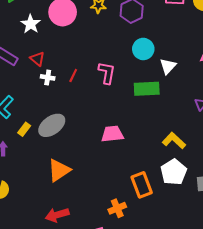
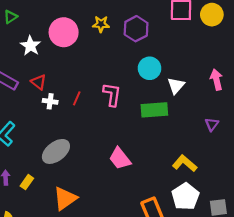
yellow rectangle: (24, 129) -> (27, 182), moved
pink trapezoid: (112, 134) -> (120, 159), turned -120

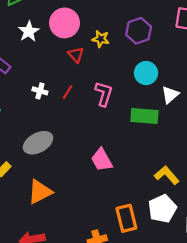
yellow star: (101, 24) -> (101, 39), moved
red triangle: (39, 82) -> (76, 55), moved

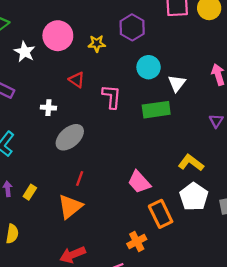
red triangle: (76, 55) -> (77, 80), moved
red line: (67, 92) -> (80, 179), moved
gray ellipse: (38, 143) -> (70, 137), moved
pink trapezoid: (102, 160) -> (139, 182), moved

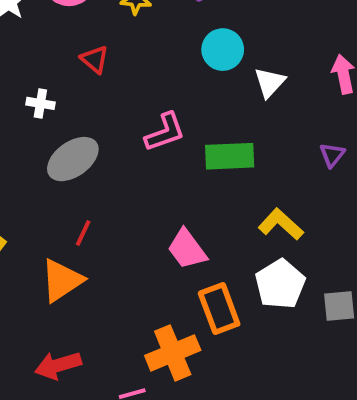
pink L-shape: (112, 97) -> (165, 132), moved, turned 60
green rectangle: (156, 110) -> (230, 156), moved
orange cross: (137, 241) -> (173, 353), size x1.5

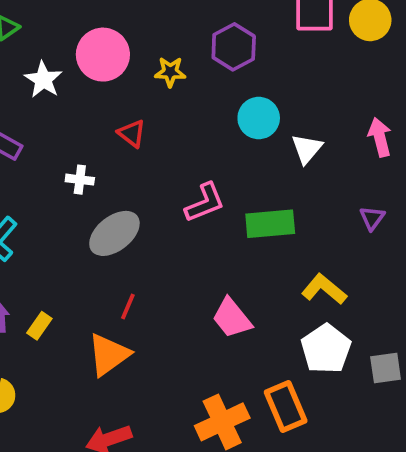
orange rectangle: (219, 309) -> (286, 407), moved

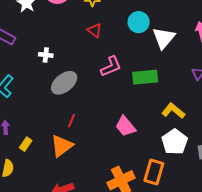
red triangle: (132, 133) -> (95, 31), moved
white triangle: (307, 149) -> (164, 38), size x1.4
yellow rectangle: (39, 326) -> (26, 144), moved
orange rectangle: (286, 407) -> (154, 172), turned 40

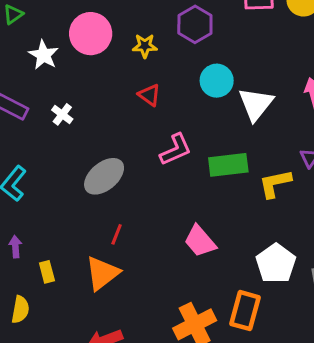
white cross: (46, 55) -> (62, 114), moved, turned 32
yellow L-shape: (173, 111) -> (275, 184), moved, turned -50
yellow rectangle: (26, 144) -> (47, 272), turned -48

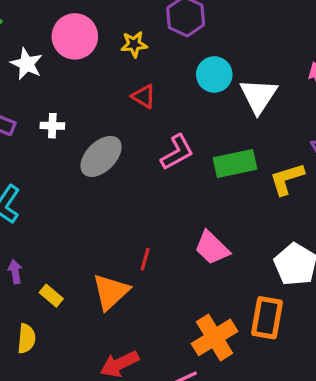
white cross: (62, 114) -> (52, 126), turned -30
gray ellipse: (104, 176) -> (101, 156), moved
red line: (117, 234) -> (145, 259), moved
yellow rectangle: (47, 272) -> (51, 296), turned -30

